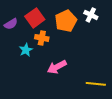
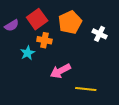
white cross: (91, 15) -> (100, 34), moved
yellow line: (96, 84) -> (86, 89), moved

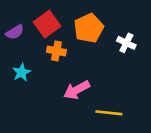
cyan star: (28, 53) -> (21, 72), moved

